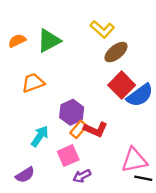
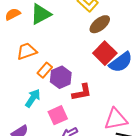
orange rectangle: (78, 129) -> (45, 70), moved
red L-shape: (96, 129) -> (82, 92), turned -35

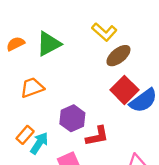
orange rectangle: (45, 70) -> (25, 135), moved

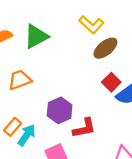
red square: (124, 90) -> (111, 82), size x0.7

